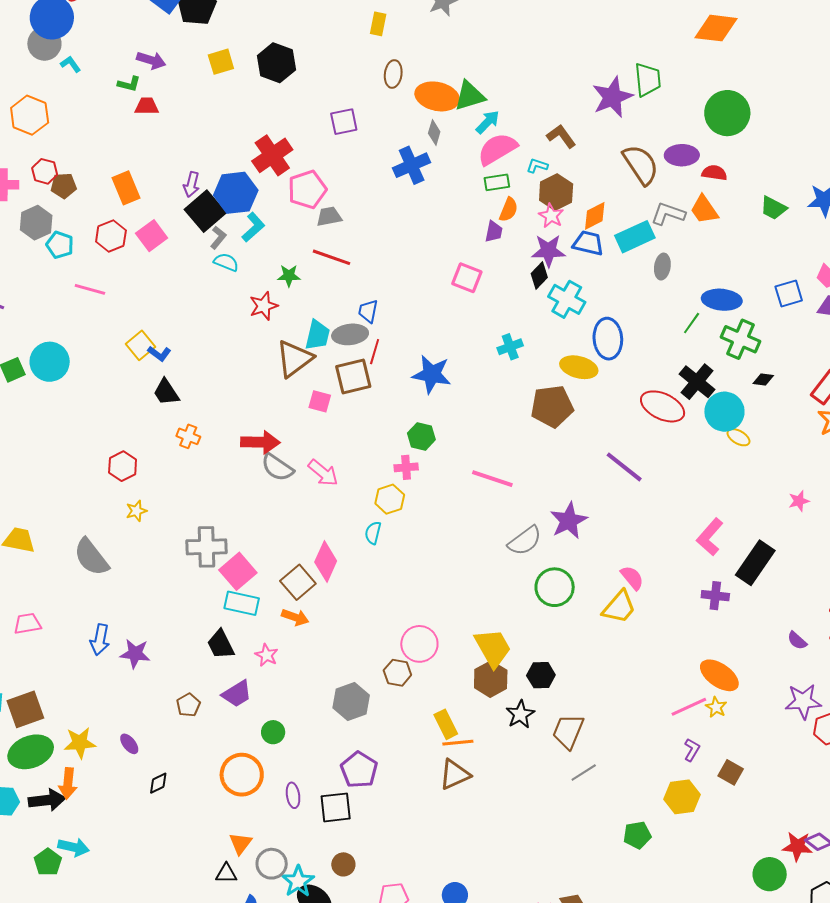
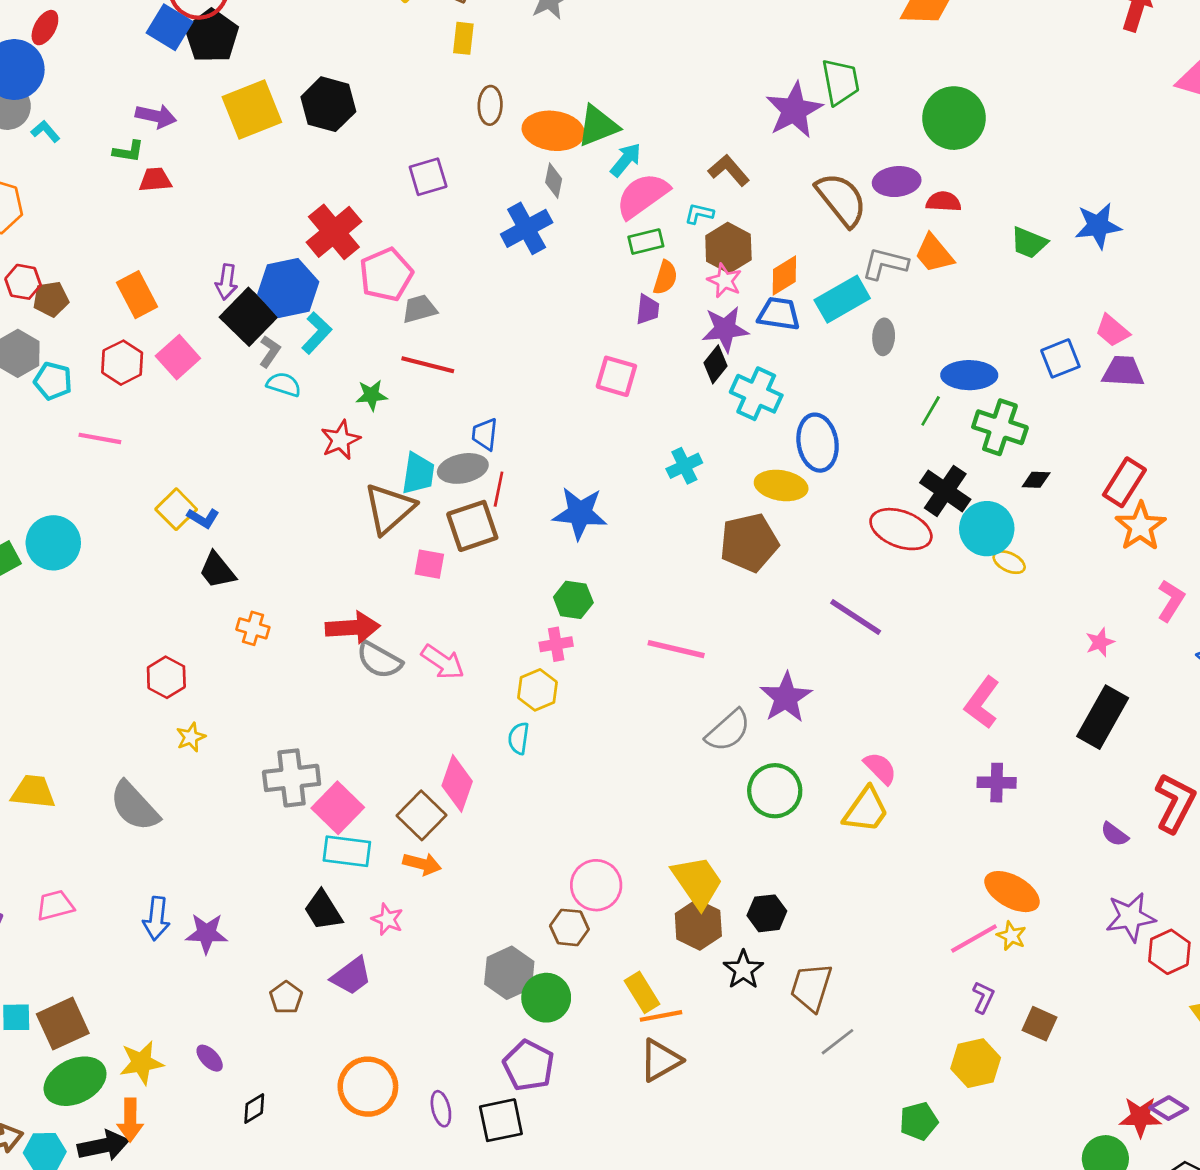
yellow square: (221, 62) -> (252, 110), size x1.6
black rectangle: (755, 563) -> (1103, 717), moved
green circle: (273, 732) -> (546, 998), moved, size x1.5

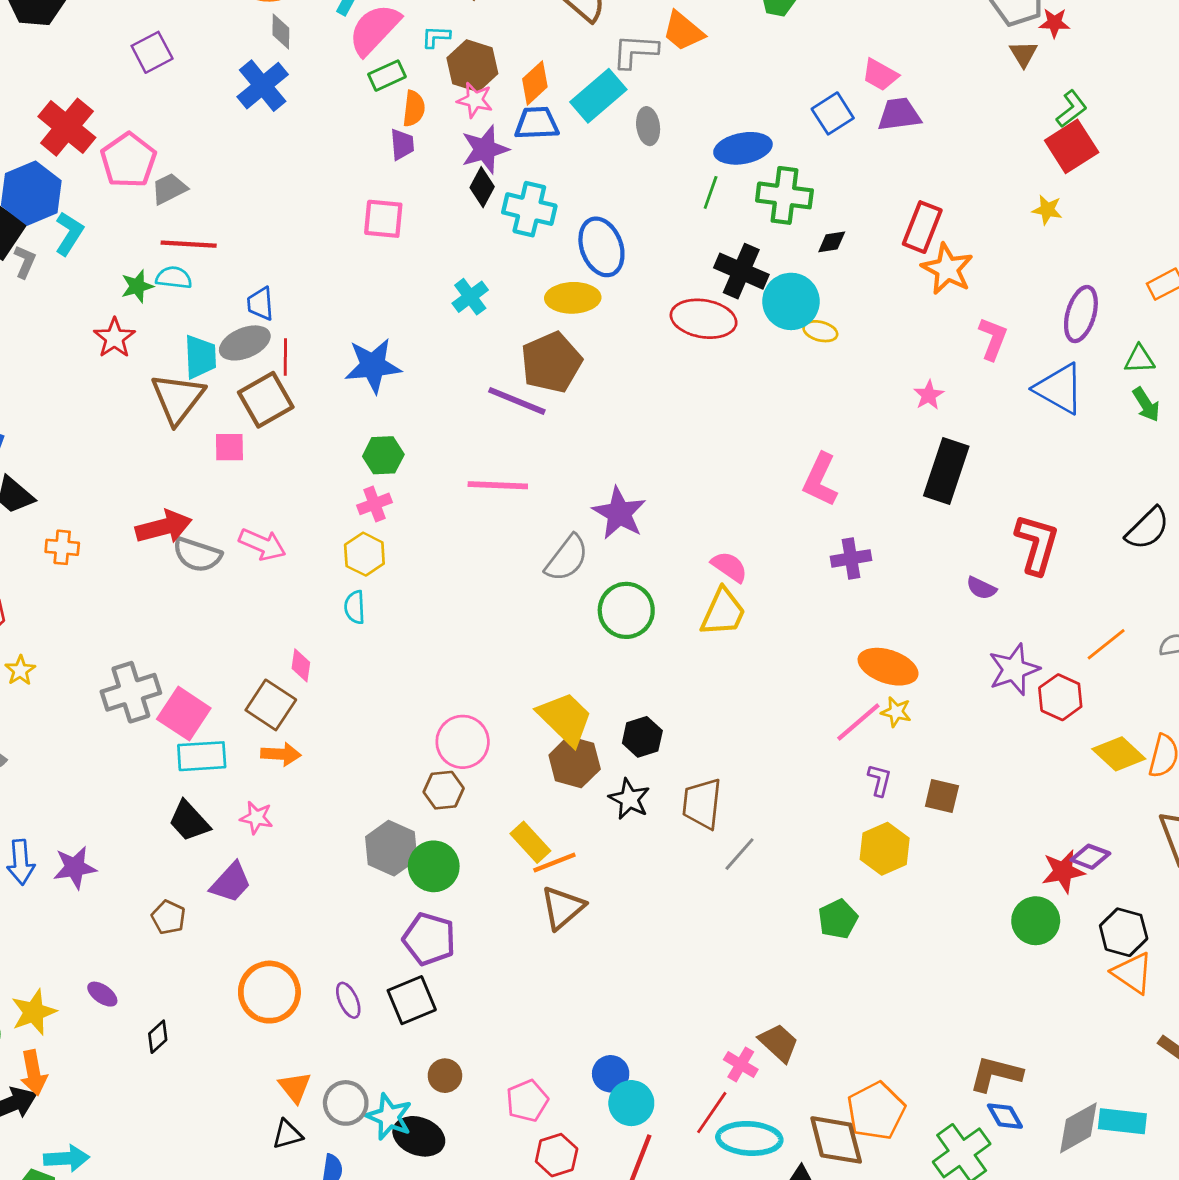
cyan semicircle: (284, 384) -> (174, 278), moved
purple line: (856, 617) -> (517, 401), moved
pink diamond: (457, 783) -> (301, 665), size x0.6

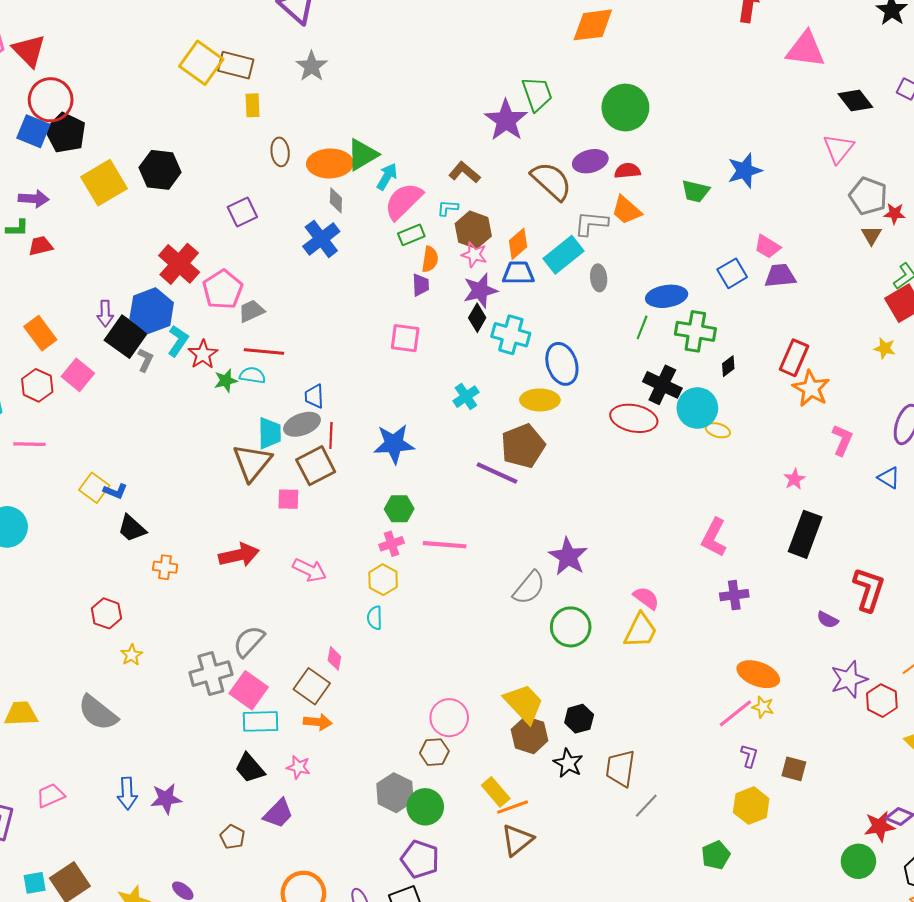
black diamond: (832, 242) -> (728, 366), turned -30
red star: (114, 338) -> (203, 354), moved
blue triangle: (1059, 389) -> (889, 478), size x0.6
pink line: (498, 485) -> (445, 545), moved
gray semicircle: (197, 555) -> (249, 641), moved, turned 112

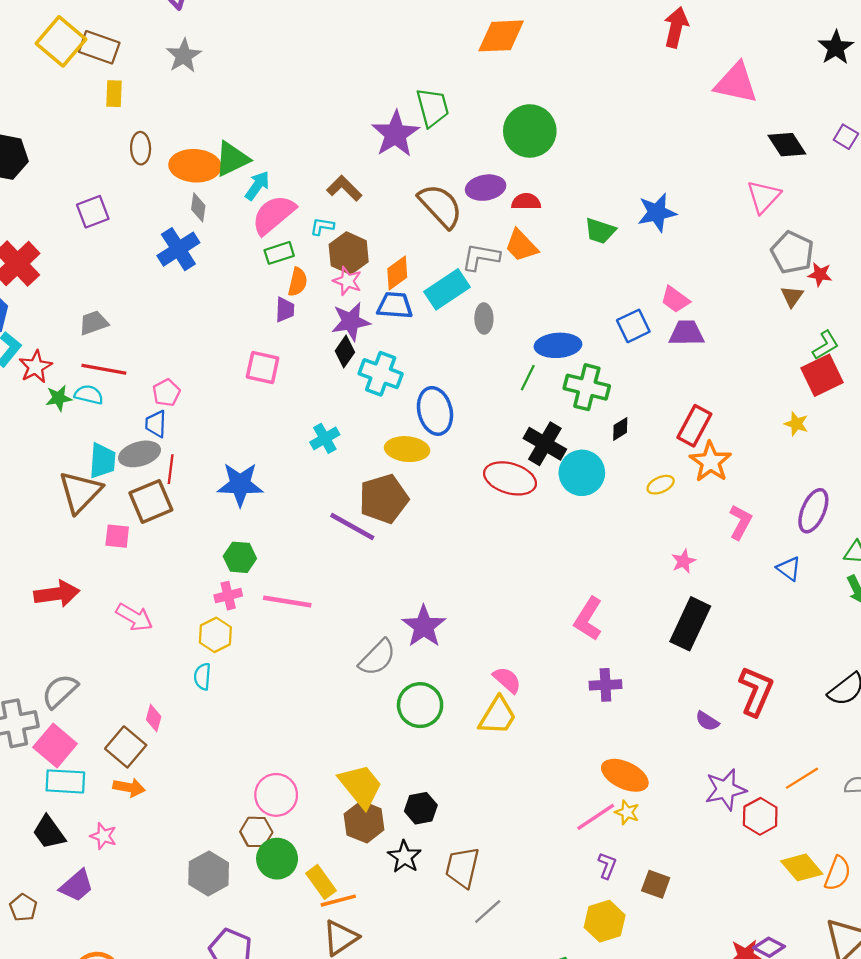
pink pentagon: (223, 289) -> (166, 393), moved, size x0.6
yellow ellipse: (718, 430) -> (661, 485), moved, turned -45
green circle: (425, 807) -> (277, 859), moved

